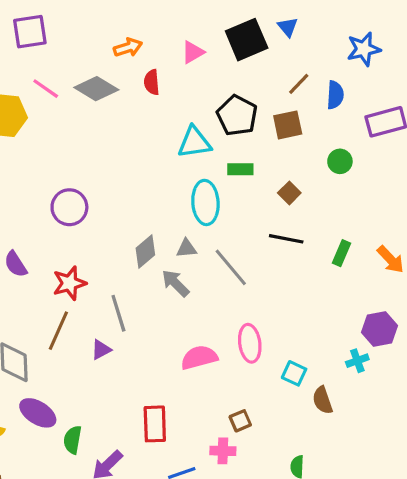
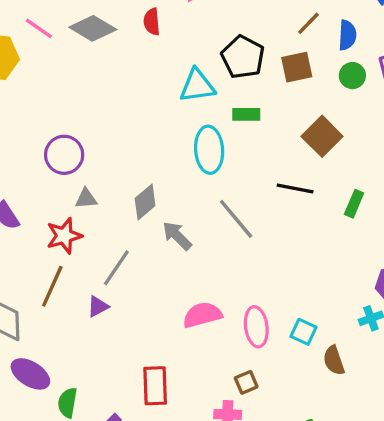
green circle: (340, 161) -> (352, 76), moved
brown square: (289, 193) -> (322, 136), moved, size x1.6
gray triangle: (186, 248) -> (86, 199), moved
gray line: (118, 313) -> (116, 268), turned 51
pink ellipse: (250, 343) -> (256, 327), moved

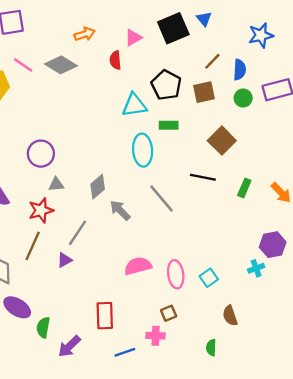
red semicircle: (152, 22) -> (115, 60), moved
cyan square: (303, 332) -> (209, 278), turned 30
brown semicircle: (334, 360) -> (230, 316), moved

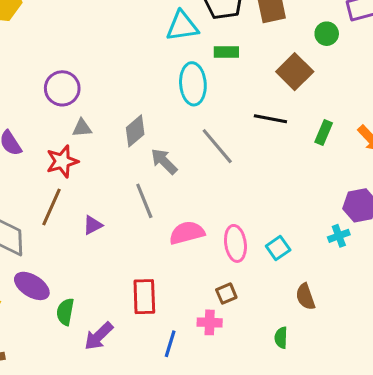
green circle: (243, 98) -> (327, 34), moved
gray line: (78, 233) -> (144, 201), moved, turned -56
blue line: (125, 352) -> (170, 344), turned -54

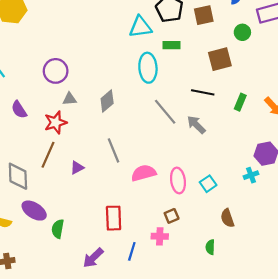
brown square: (295, 72) -> (220, 59), turned 30
gray arrow: (164, 161) -> (196, 125), moved
purple arrow: (99, 336) -> (93, 258), moved

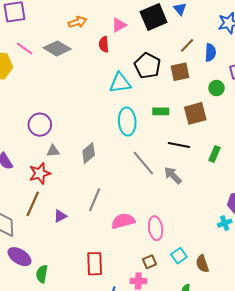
green rectangle: (172, 45) -> (161, 111), moved
gray line: (114, 150) -> (95, 200), turned 45
cyan square: (208, 184) -> (179, 256), moved

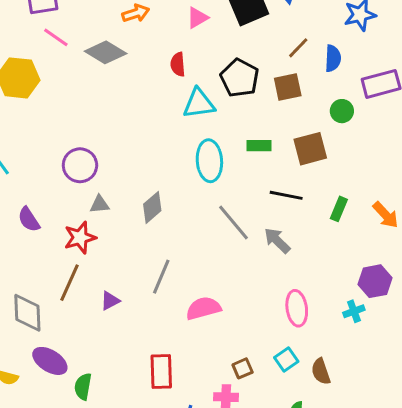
red semicircle: (104, 44) -> (178, 64), moved
pink line: (25, 48) -> (56, 37), moved
pink ellipse: (156, 228) -> (297, 308), moved

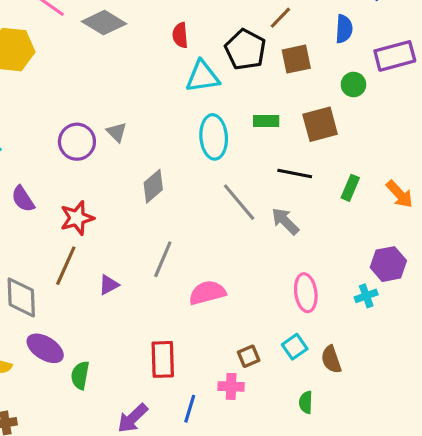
brown line: (298, 48) -> (280, 18), moved
gray triangle: (100, 204) -> (117, 132), moved, turned 50

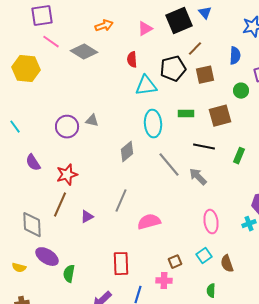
black pentagon: (245, 50) -> (173, 69), turned 30
gray triangle: (117, 132) -> (92, 121), turned -32
gray diamond: (153, 186) -> (127, 152), moved

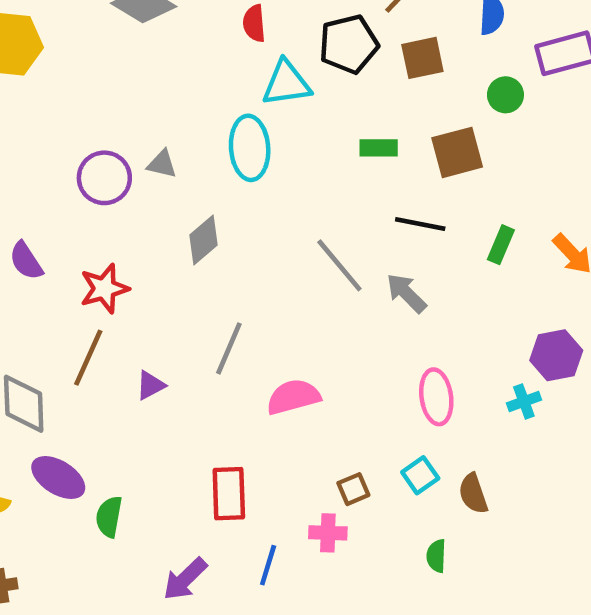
cyan ellipse: (153, 124) -> (250, 148), moved
gray diamond: (127, 152) -> (203, 240), moved

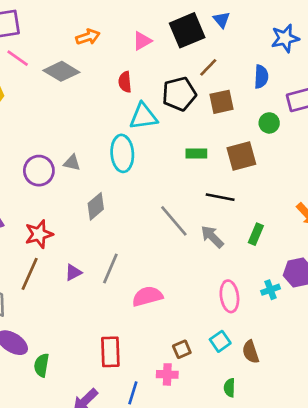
green rectangle: (501, 245) -> (256, 234), moved
purple triangle: (150, 385) -> (73, 273), moved
cyan cross: (524, 401) -> (270, 290), moved

